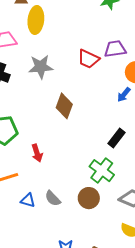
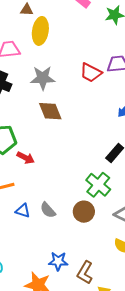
brown diamond: (64, 106) -> (50, 111), moved, turned -45
red arrow: (37, 153) -> (26, 158), moved, turned -48

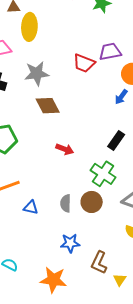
red arrow: (26, 158) -> (65, 149), moved
gray semicircle: (48, 210) -> (66, 203), moved, turned 48
blue star: (58, 261) -> (70, 243), moved

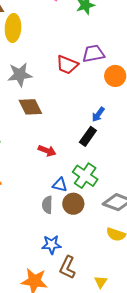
blue arrow: (121, 97) -> (98, 114), moved
black rectangle: (116, 141) -> (88, 136), moved
blue triangle: (31, 208) -> (60, 185), moved
brown L-shape: (99, 263) -> (67, 267), moved

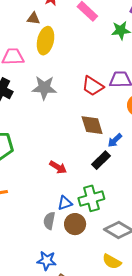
brown diamond: (30, 107) -> (92, 125), moved
green cross: (85, 176) -> (91, 198), turned 30
blue triangle: (60, 185) -> (65, 203), turned -42

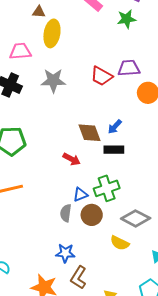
brown diamond: (92, 125) -> (90, 133), moved
blue arrow: (115, 140) -> (115, 127), moved
black rectangle: (101, 160) -> (114, 150), turned 48
yellow semicircle: (112, 262) -> (120, 243), moved

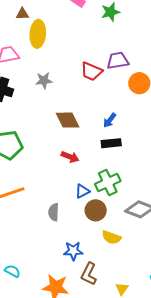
gray star: (53, 81) -> (44, 81), size x0.7
brown diamond: (90, 133) -> (68, 120), moved
gray semicircle: (66, 213) -> (54, 212), moved
yellow semicircle: (120, 243) -> (111, 237), moved

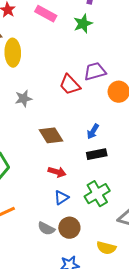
red trapezoid: (91, 71) -> (70, 85), turned 30
blue triangle: (82, 191) -> (61, 198), moved
brown circle: (96, 210) -> (69, 228), moved
gray semicircle: (54, 212) -> (46, 229), turned -60

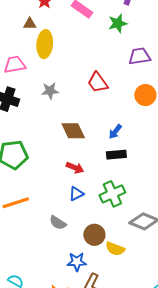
purple trapezoid: (95, 71) -> (139, 56), moved
brown circle: (69, 228) -> (94, 235), moved

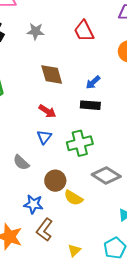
blue triangle: (76, 194) -> (44, 137), turned -35

